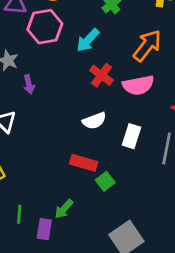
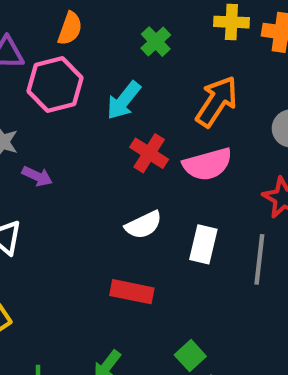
purple arrow: (29, 84) -> (37, 176), turned -48
green square: (105, 181) -> (190, 356), moved

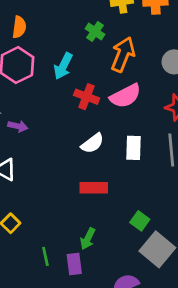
green cross: (156, 42) -> (95, 31), moved

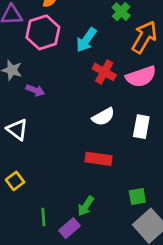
green square: (140, 221) -> (137, 196), turned 36
purple rectangle: (74, 264) -> (69, 228), turned 48

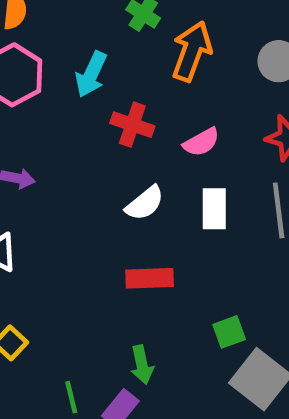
pink semicircle: (141, 77) -> (201, 142), moved, size x0.7
green arrow: (86, 206) -> (142, 365), turned -36

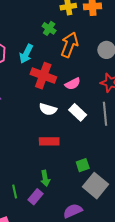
red cross: (132, 125) -> (43, 76), size x1.4
white semicircle: (145, 203) -> (48, 109), turned 54
white rectangle: (214, 209) -> (78, 112), turned -48

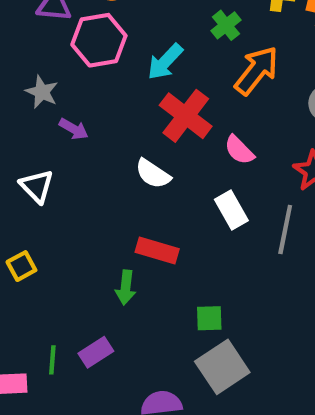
pink semicircle: (73, 84) -> (239, 150), turned 56
white semicircle: (48, 109) -> (153, 174), moved
green arrow: (45, 178) -> (126, 288), moved
green line: (15, 191) -> (52, 360), moved

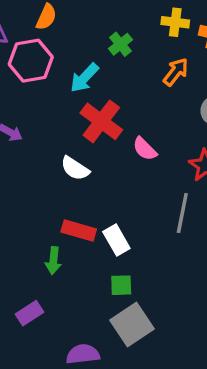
green cross: (226, 25) -> (120, 44), moved
orange arrow: (257, 71) -> (176, 72), moved, size x0.7
white rectangle: (231, 210) -> (116, 240), moved

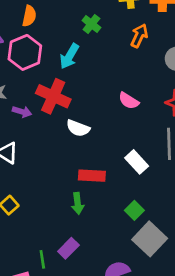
red cross: (101, 121) -> (53, 96), moved
white rectangle: (116, 240) -> (137, 162), moved
green square: (121, 285) -> (134, 210), turned -30

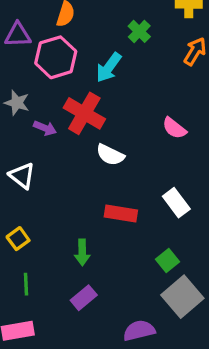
green arrow: (78, 203) -> (82, 252), moved
green line: (42, 259) -> (26, 284), moved

